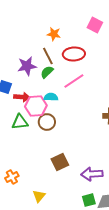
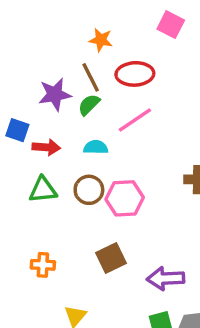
pink hexagon: (36, 106) -> (125, 198), moved
orange cross: (12, 177) -> (43, 265), moved, turned 32

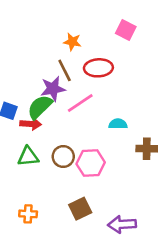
purple star: (55, 94) -> (53, 89), moved
green semicircle: (89, 105) -> (40, 107), moved, size x1.5
pink line: (135, 120) -> (80, 103), moved
cyan semicircle: (96, 147) -> (118, 124), moved

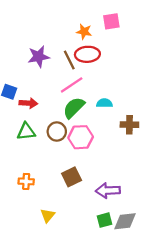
pink square: (126, 30) -> (111, 21), turned -36
orange star: (72, 42) -> (84, 32), moved
brown line: (65, 70) -> (69, 60), moved
purple star: (53, 89) -> (39, 57), moved
green semicircle: (40, 107) -> (74, 108), moved

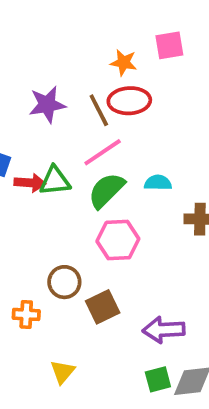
green triangle: (26, 132) -> (55, 181), moved
brown circle: (57, 132) -> (64, 282), moved

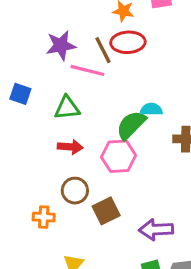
pink line: (103, 152) -> (87, 70), moved, turned 48
red arrow: (30, 183) -> (70, 147), moved
green semicircle: (106, 190) -> (131, 125), moved

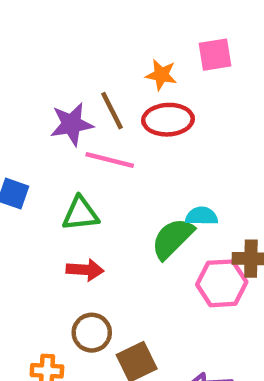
brown line: (103, 50) -> (112, 111), moved
pink hexagon: (119, 156) -> (222, 283), moved

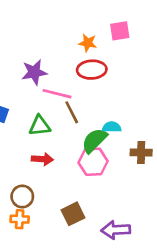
brown line: (112, 111) -> (72, 112), moved
pink hexagon: (222, 283) -> (93, 162), moved
brown circle: (92, 333) -> (22, 196), moved

